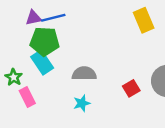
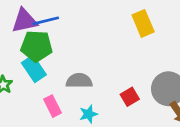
purple triangle: (33, 18) -> (25, 21), size x1.5
pink rectangle: (27, 97) -> (52, 106), moved
cyan star: (82, 103) -> (88, 114), moved

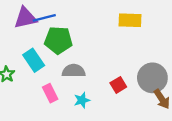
yellow rectangle: (143, 23) -> (130, 20), turned -65
green pentagon: (37, 46) -> (58, 40), moved

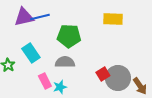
green pentagon: (58, 40) -> (69, 36), moved
gray circle: (152, 78) -> (118, 78), moved
cyan star: (82, 100) -> (60, 87), moved

